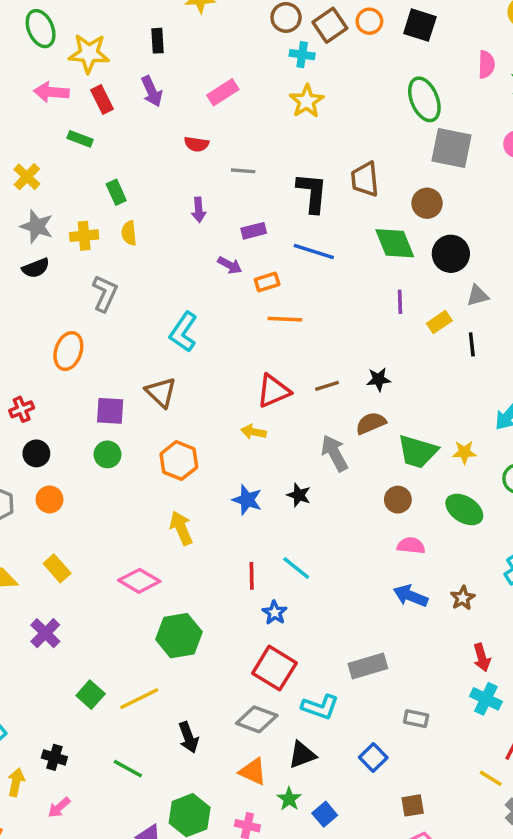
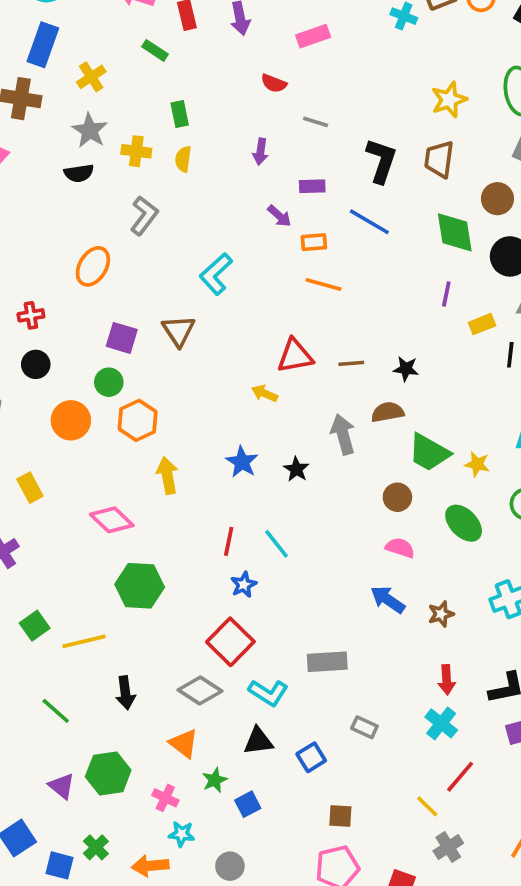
yellow star: (307, 101) -> (449, 100), moved
orange hexagon: (179, 461) -> (138, 420), moved
orange circle: (49, 499) -> (71, 420), moved, size x1.4
black triangle: (302, 755) -> (258, 741), moved

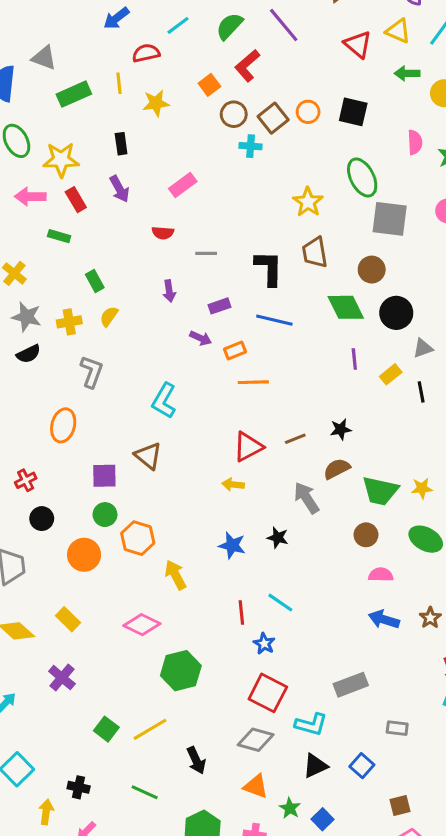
yellow semicircle: (183, 159) -> (109, 316), turned 45

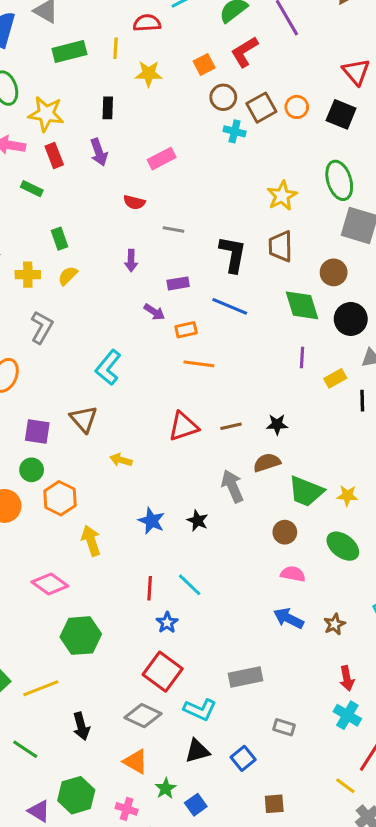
red triangle: (358, 44) -> (356, 72), moved
yellow arrow: (233, 485) -> (121, 460), moved

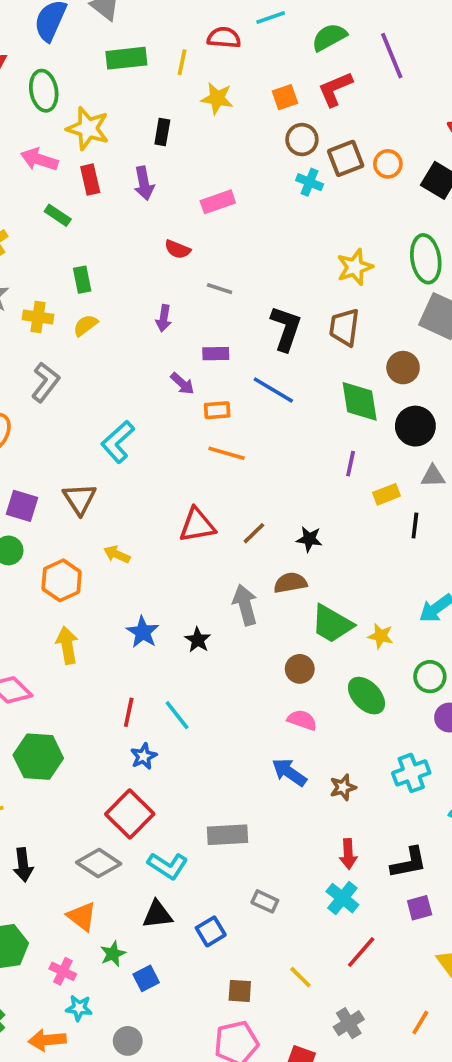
brown line: (231, 426) -> (254, 533), turned -40
orange hexagon: (60, 498) -> (62, 580), moved
yellow line: (345, 786) -> (300, 977), moved

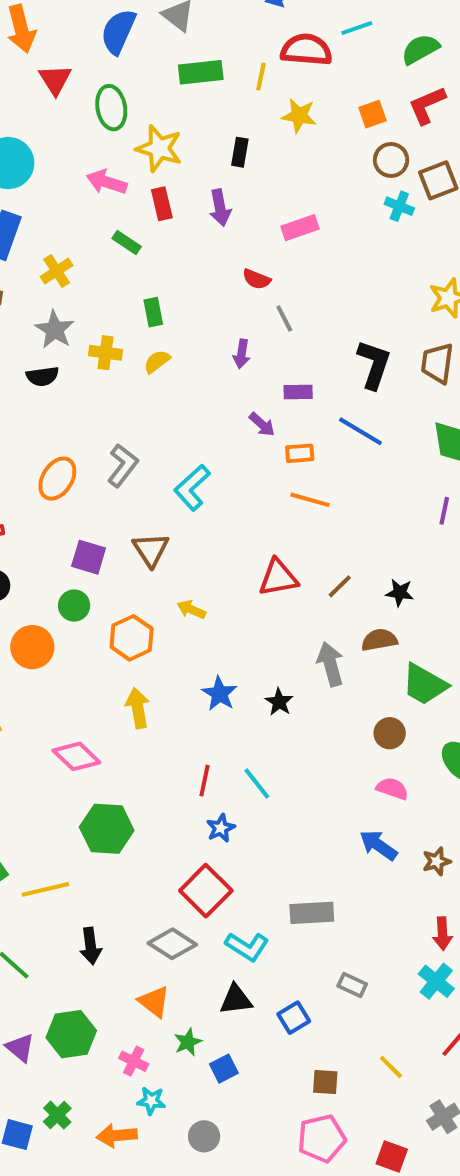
red semicircle: (224, 38) -> (306, 50), size x1.4
gray line: (220, 289) -> (284, 318), moved, turned 45
gray L-shape: (45, 382) -> (123, 465), moved

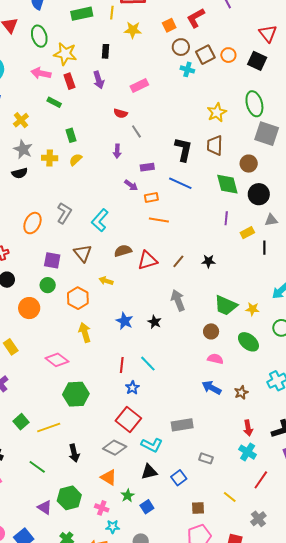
brown semicircle: (379, 640) -> (123, 251), moved

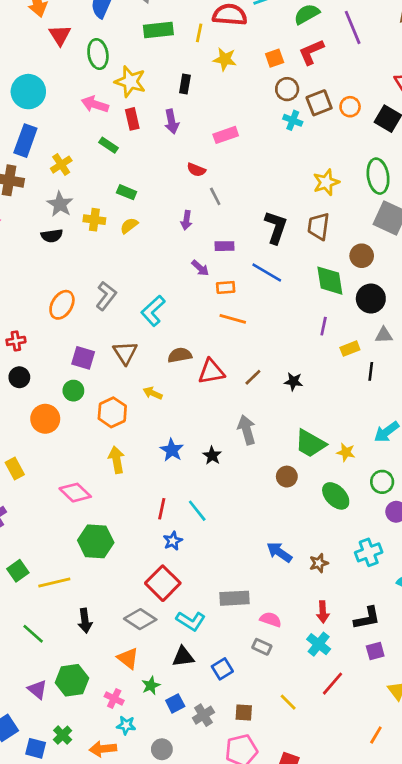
green rectangle: (71, 135) -> (127, 192), turned -56
pink semicircle: (215, 359) -> (271, 619), moved
gray cross: (258, 519) -> (203, 715), moved

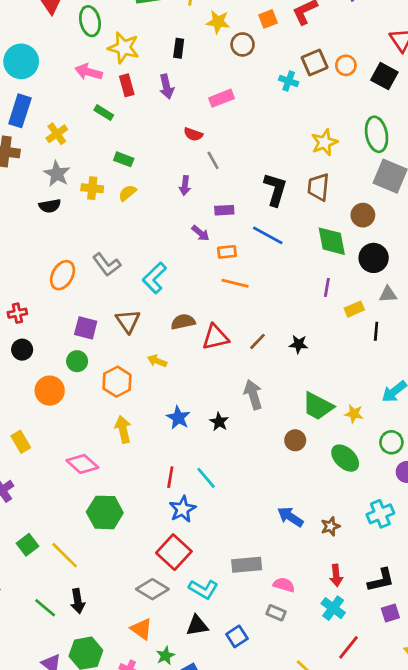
brown circle: (287, 89) -> (243, 44), moved
gray L-shape: (106, 296) -> (107, 265), turned 108
blue star: (173, 541) -> (182, 509), size x1.4
yellow line: (54, 582) -> (65, 555), turned 60
black arrow: (85, 621) -> (78, 601), moved

